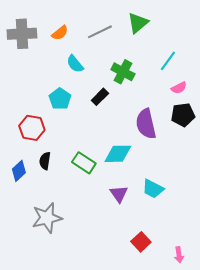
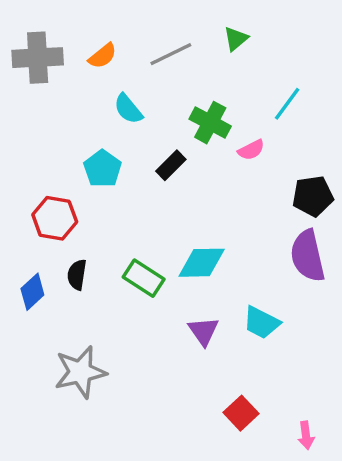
green triangle: (138, 23) -> (236, 39), size x0.7
pink semicircle: (179, 88) -> (251, 150), moved
purple semicircle: (146, 124) -> (308, 256), moved

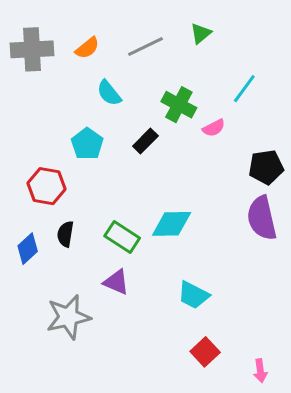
cyan trapezoid: (261, 323) -> (193, 295), moved
purple triangle: (203, 331) -> (116, 282), moved, turned -32

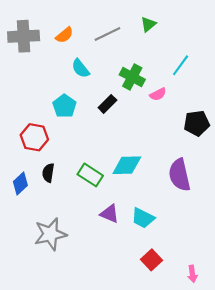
purple semicircle: (262, 218) -> (180, 175), moved
purple triangle: (116, 282) -> (110, 214), moved

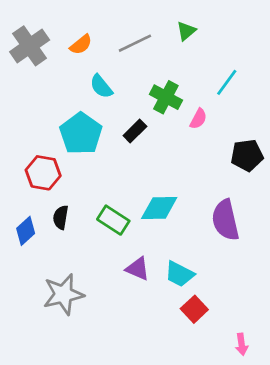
gray cross: (24, 36) -> (30, 46), turned -32
pink semicircle: (158, 94) -> (198, 119), turned -35
cyan pentagon: (64, 106) -> (81, 134), size x1.4
red square: (152, 260) -> (194, 309), moved

